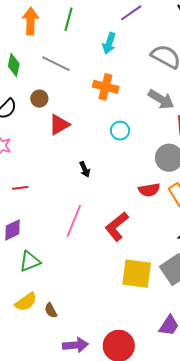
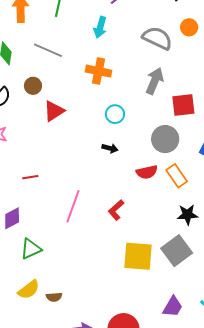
gray arrow: (161, 99) -> (155, 81), turned -96
black arrow: (85, 169) -> (110, 148), moved, turned -49
red line: (20, 188) -> (30, 177), moved
red L-shape: (117, 226) -> (116, 210), size x0.7
brown semicircle: (51, 310) -> (54, 297), turned -63

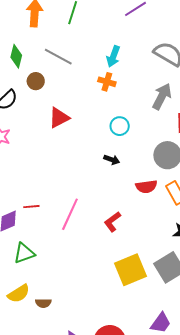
cyan arrow: (100, 27) -> (113, 56), moved
orange cross: (99, 71) -> (107, 82), size x0.7
brown circle: (33, 86) -> (36, 81), moved
red line: (30, 177) -> (31, 207), moved
yellow square: (138, 256) -> (130, 270), turned -32

